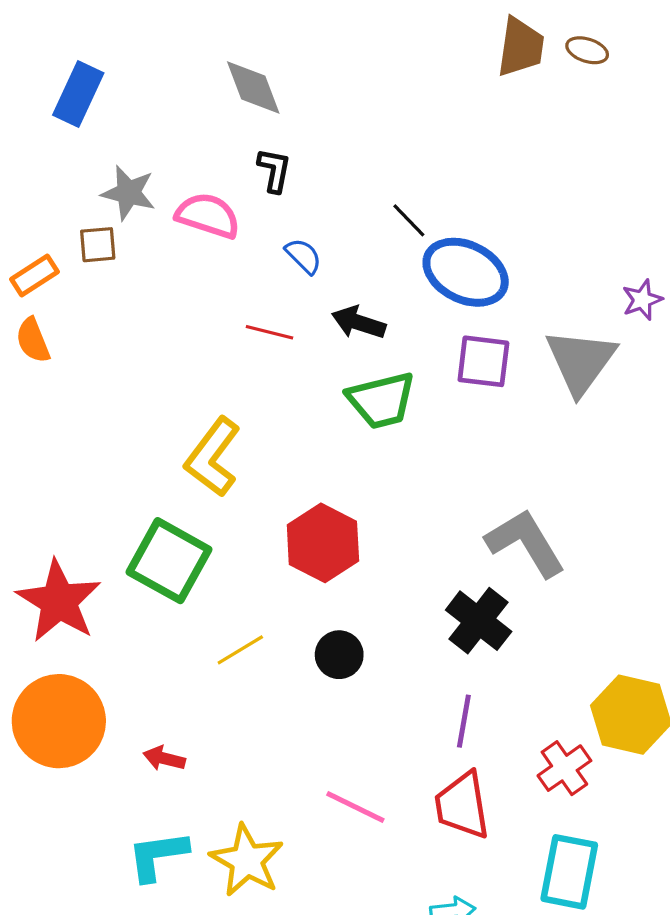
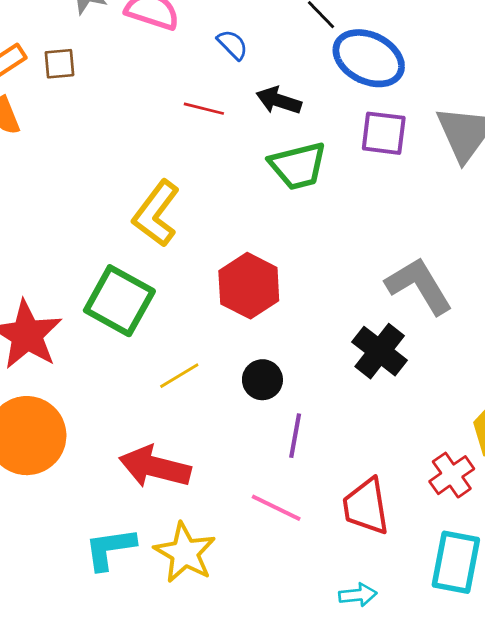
brown square: (98, 245) -> (59, 64), moved
purple line: (464, 721) -> (295, 436), moved
red arrow: (164, 758) -> (155, 467), moved, size x2.0

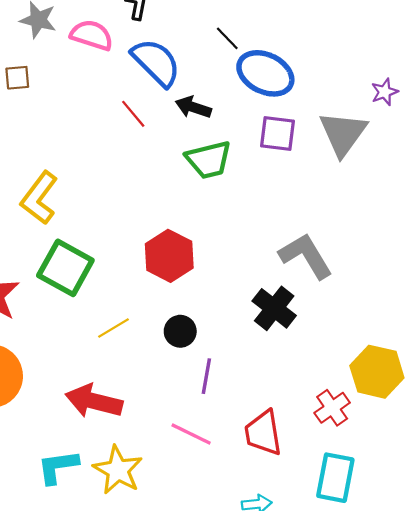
blue semicircle: (232, 45) -> (156, 62), size x2.0
red line: (204, 109) -> (133, 114), turned 36
yellow L-shape: (156, 214) -> (39, 198), moved

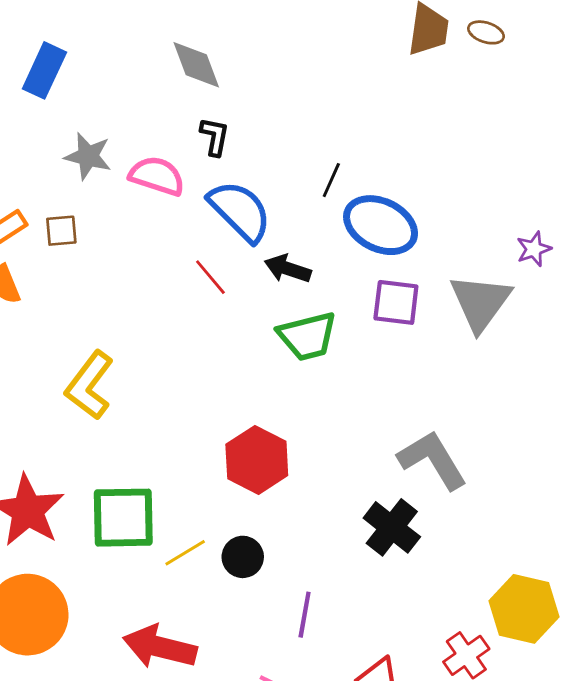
black line: (227, 38) -> (331, 180), turned 68
green square: (65, 268) -> (123, 518), moved, turned -30
black circle: (180, 331) -> (243, 557), moved

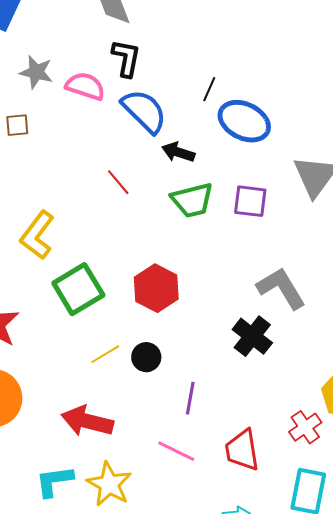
black L-shape: (215, 137) -> (126, 58), size x1.4
red line: (210, 277) -> (118, 182), moved
purple square: (396, 302) -> (250, 201), moved
green square: (123, 518) -> (78, 289), moved, turned -30

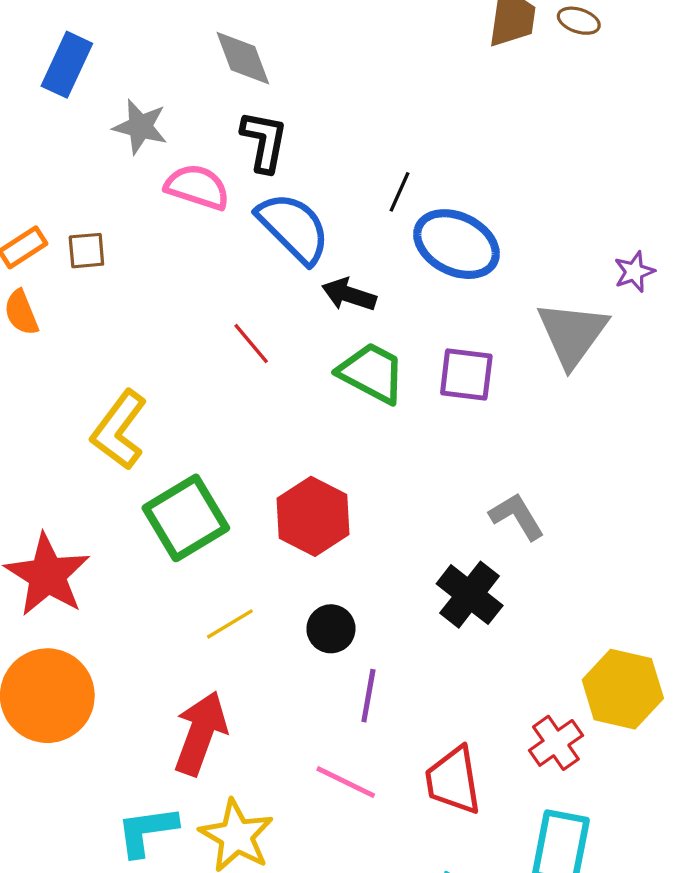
gray star: (36, 72) -> (140, 127), moved
green trapezoid: (192, 200) -> (372, 373), turned -138
gray L-shape: (281, 288) -> (517, 516), size x0.7
black circle: (146, 357) -> (331, 629), moved
red arrow: (87, 421) -> (201, 733), turned 96

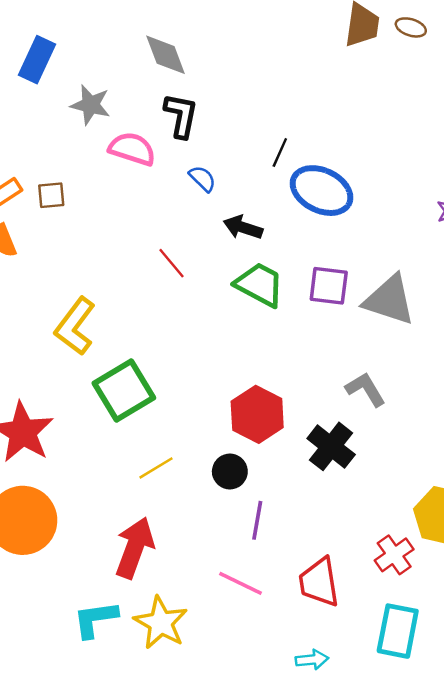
blue semicircle: (293, 228) -> (202, 179), size x0.5
gray triangle: (572, 334) -> (389, 300), moved, turned -48
red hexagon: (313, 516) -> (257, 414), moved

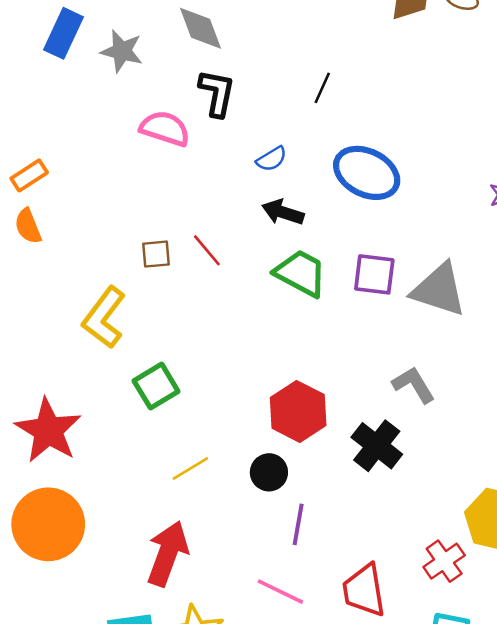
gray star: (91, 105) -> (122, 51), moved
black line: (280, 152) -> (322, 88), moved
blue semicircle: (202, 179) -> (272, 159), moved, turned 104
brown square: (51, 195) -> (156, 254), moved
green square: (124, 391) -> (156, 386), size x0.7

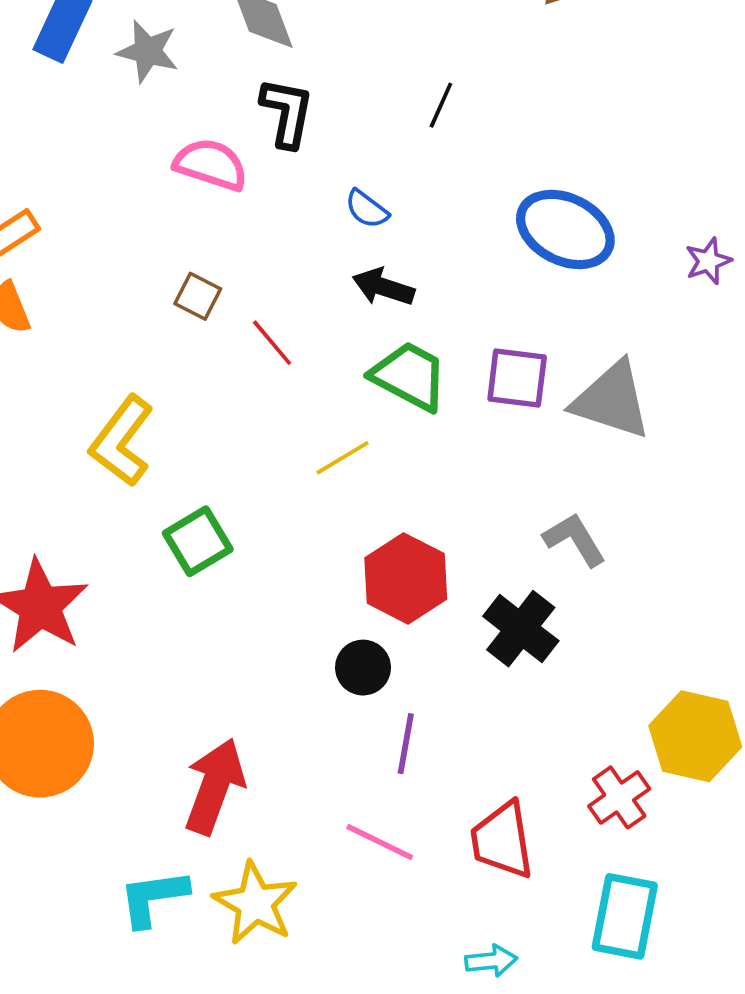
blue semicircle: (272, 159) -> (367, 209), turned 68
blue ellipse: (367, 173) -> (565, 229), moved
brown square: (156, 254) -> (198, 296), moved, turned 32
yellow line: (190, 469) -> (343, 458), moved

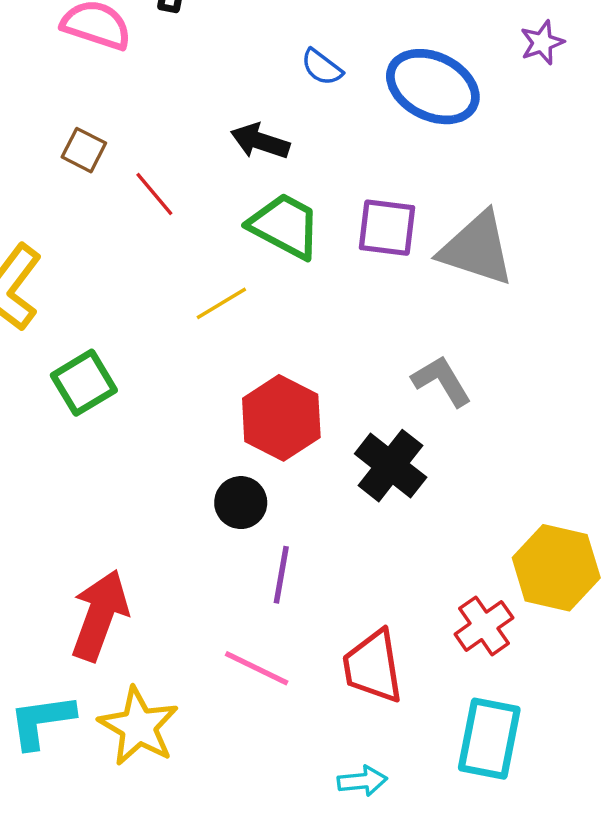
blue semicircle: (367, 209) -> (322, 67), moved
purple star: (708, 261) -> (542, 43), moved

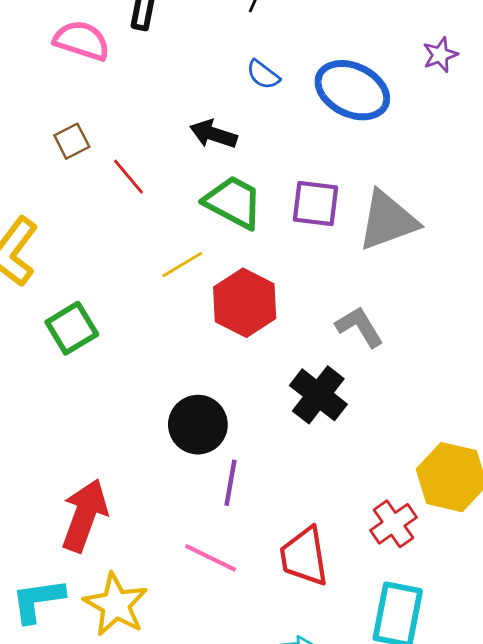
brown square: (84, 150) -> (72, 141), turned 36
gray triangle: (477, 249) -> (388, 221), turned -38
red hexagon: (281, 418) -> (245, 303), moved
black circle: (241, 503) -> (198, 425), size x1.4

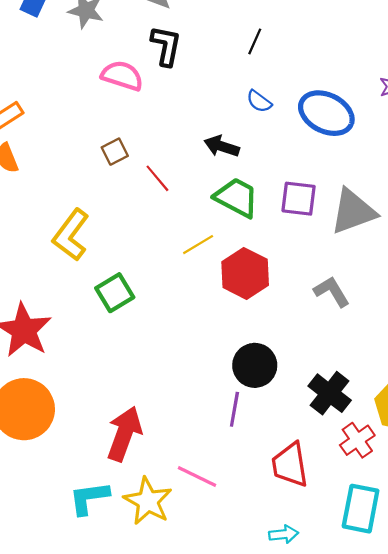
black cross: (318, 395) -> (330, 393), moved
black circle: (198, 425) -> (255, 365), moved
pink line: (211, 558) -> (197, 477), moved

